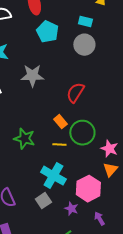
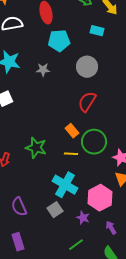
cyan pentagon: (47, 32) -> (59, 41), turned -30
gray circle: (84, 45) -> (87, 67), moved
gray star: (32, 76) -> (43, 70), moved, size x0.6

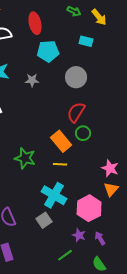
orange rectangle: (72, 131) -> (61, 141), size x1.5
green circle: (94, 142) -> (83, 133), moved, size x0.6
purple star: (83, 218) -> (79, 235), moved

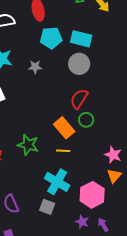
cyan rectangle: (86, 41) -> (81, 39), moved, size x1.5
gray square: (44, 220) -> (47, 207), turned -35

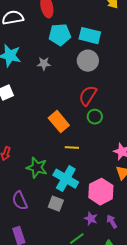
orange rectangle: (64, 128) -> (59, 122), moved
green star: (28, 145) -> (37, 168), moved

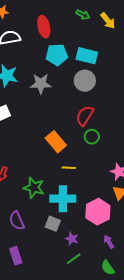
gray star: (44, 64) -> (41, 84), size x1.5
cyan cross: (66, 179) -> (63, 199), turned -30
purple star: (91, 219) -> (72, 239), moved

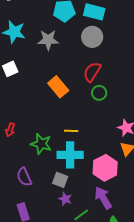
orange rectangle: (56, 142) -> (58, 87), moved
yellow line: (69, 168) -> (71, 131), moved
purple star: (72, 239) -> (65, 199), moved
purple arrow: (109, 242) -> (103, 198), moved, size x1.6

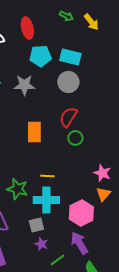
orange rectangle: (58, 87) -> (34, 132), turned 40
gray square: (60, 180) -> (36, 225), turned -35

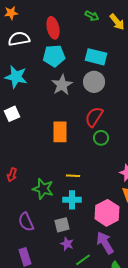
cyan pentagon: (40, 56) -> (54, 56), moved
gray star: (24, 85) -> (62, 85), moved, turned -30
cyan cross: (46, 200) -> (72, 200), size x0.7

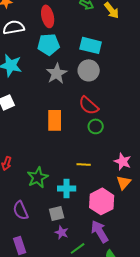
red semicircle: (94, 117) -> (89, 105), turned -80
yellow line: (73, 176) -> (84, 164), moved
green star: (43, 189) -> (38, 177), turned 30

